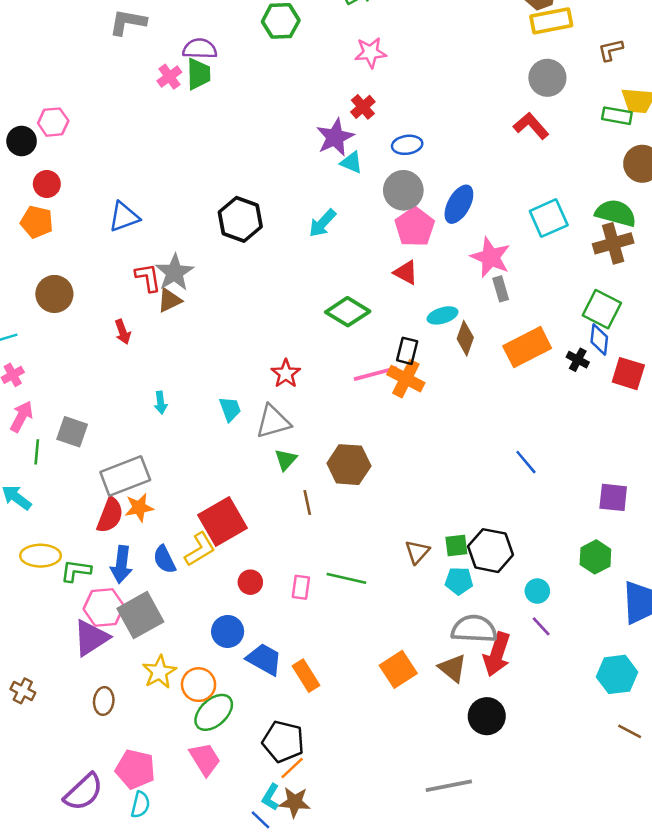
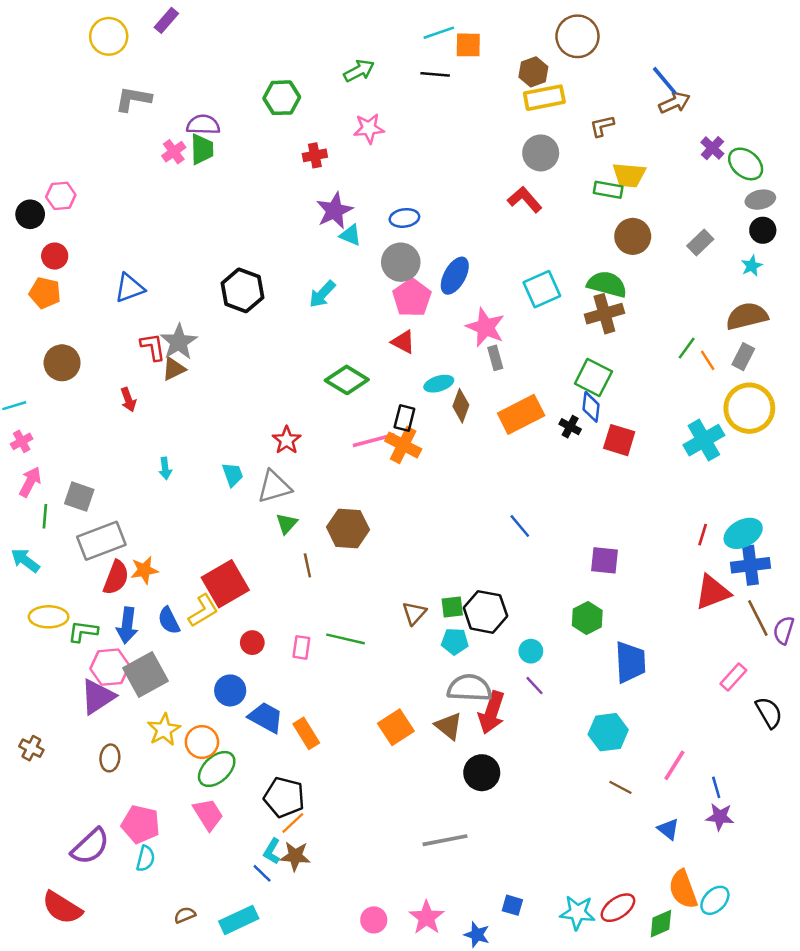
red cross: (363, 107) -> (315, 155), moved, turned 30
gray rectangle: (125, 476) -> (101, 541), moved

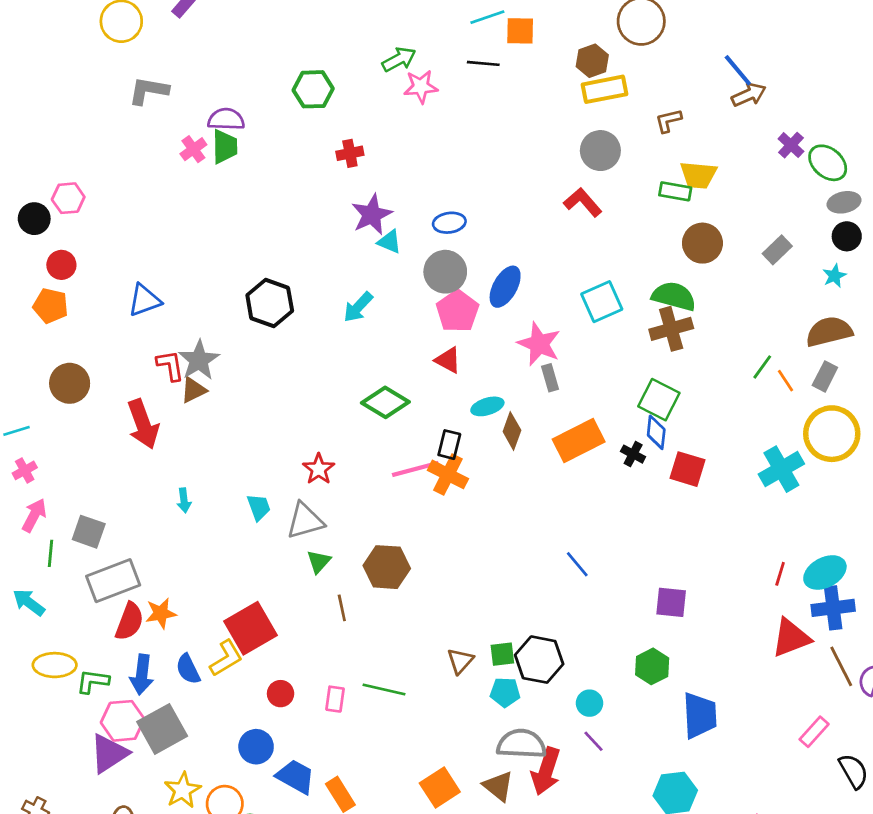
pink star: (369, 128) -> (421, 87), moved
red arrow: (128, 400) -> (143, 424), size x1.8

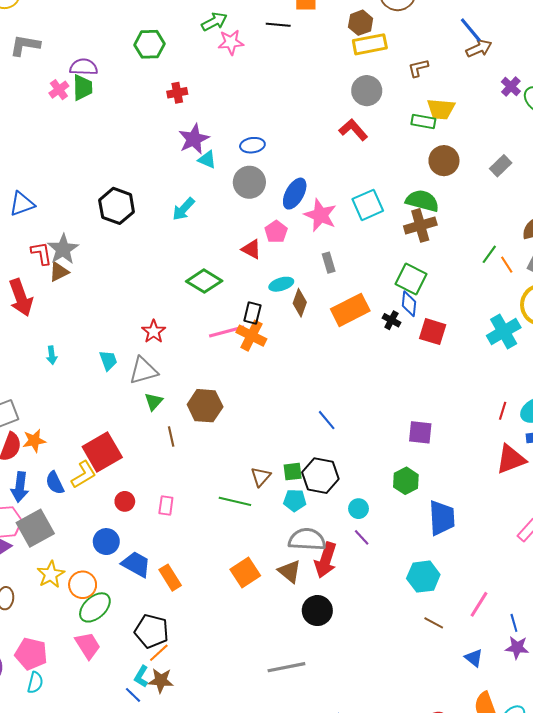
pink pentagon: (457, 311) -> (276, 232), moved, size x0.7
pink star: (539, 344) -> (320, 215), moved
blue line: (577, 564) -> (327, 420), moved
green line: (384, 690) -> (235, 501), moved

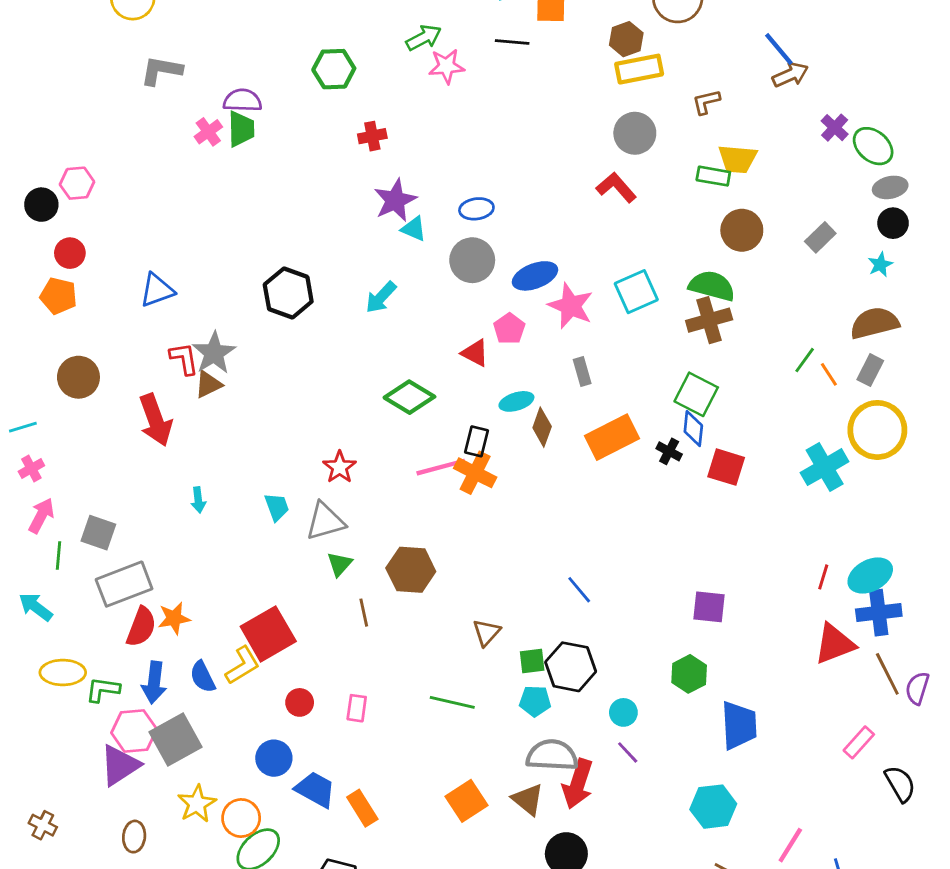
blue ellipse: (295, 194) -> (535, 276), turned 40
brown triangle: (261, 477) -> (486, 633), moved

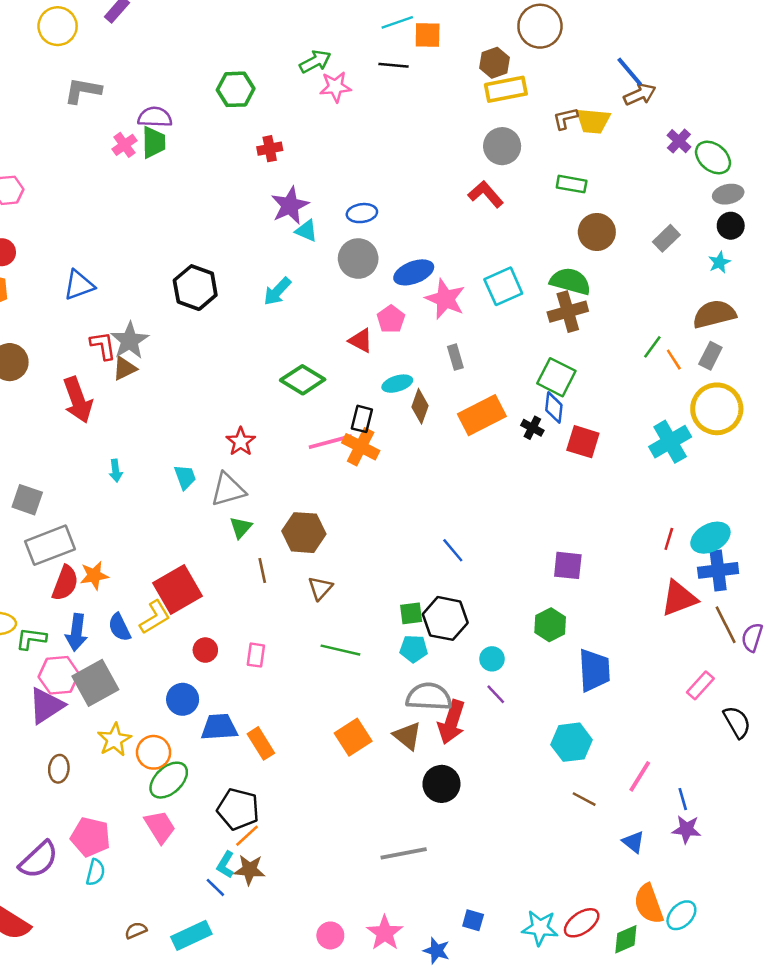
yellow trapezoid: (738, 159) -> (593, 121), moved
brown triangle: (486, 633) -> (320, 588), moved
blue trapezoid: (315, 789) -> (219, 727), turned -33

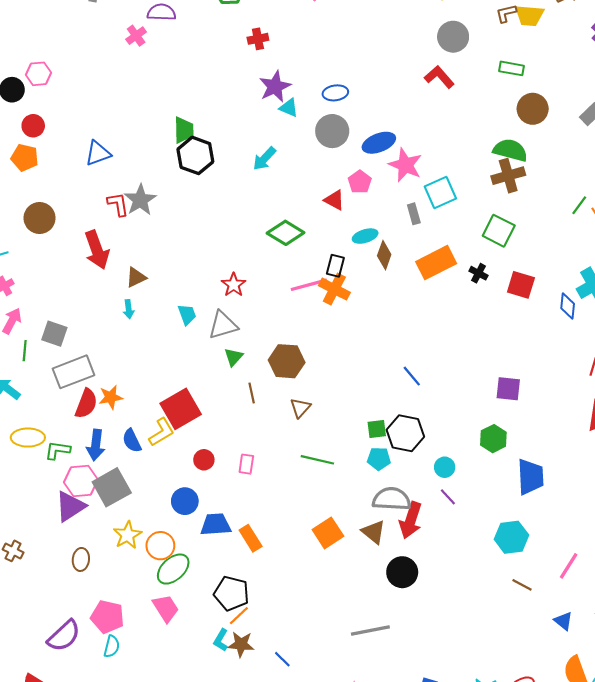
green trapezoid: (154, 142) -> (184, 130), moved
cyan square: (503, 286) -> (440, 193), moved
brown triangle: (124, 368) -> (136, 277), moved
blue diamond: (554, 408) -> (568, 306), moved
blue line: (215, 887) -> (282, 659), moved

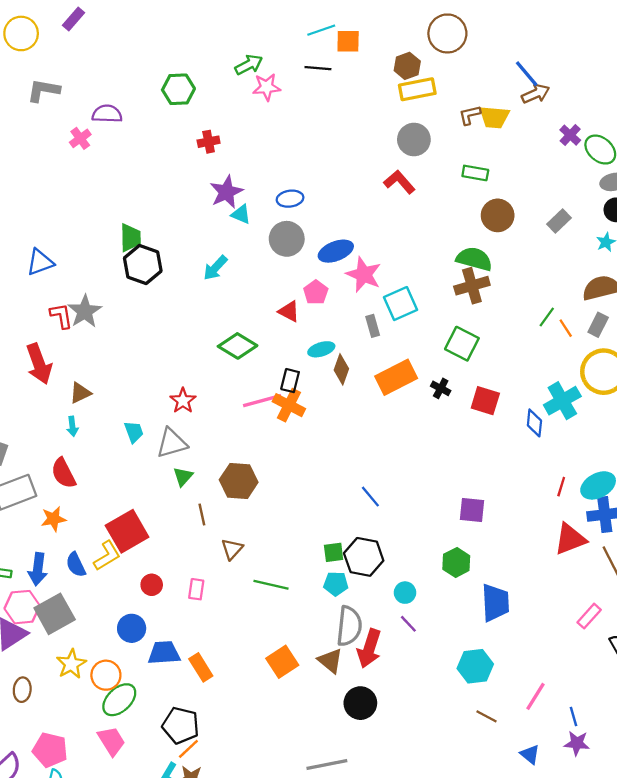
red semicircle: (86, 404) -> (63, 473), moved, turned 132
brown triangle: (300, 408) -> (232, 549), moved
gray semicircle: (392, 499) -> (349, 626), turned 93

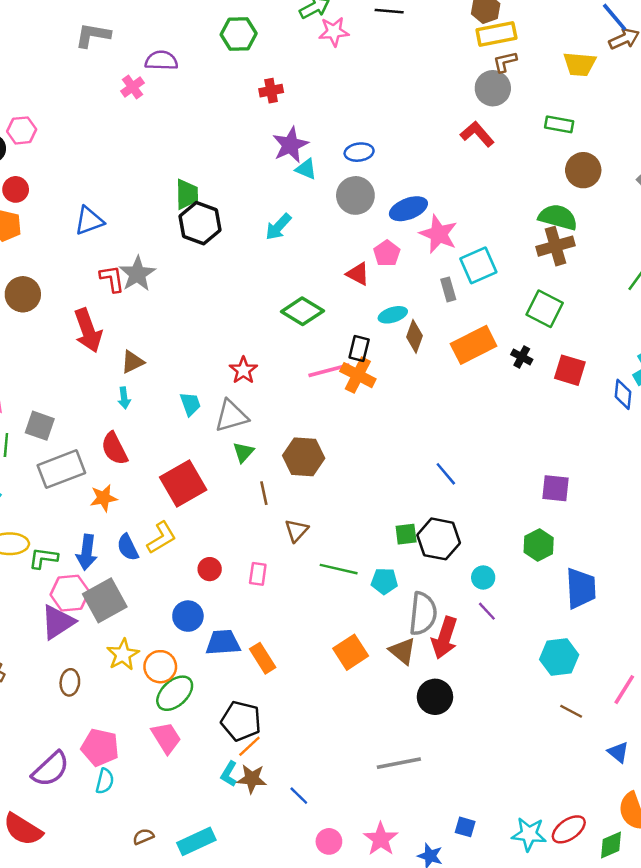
brown L-shape: (470, 115) -> (505, 62), moved
red square: (127, 531) -> (183, 483), moved
cyan pentagon: (336, 584) -> (384, 581), moved

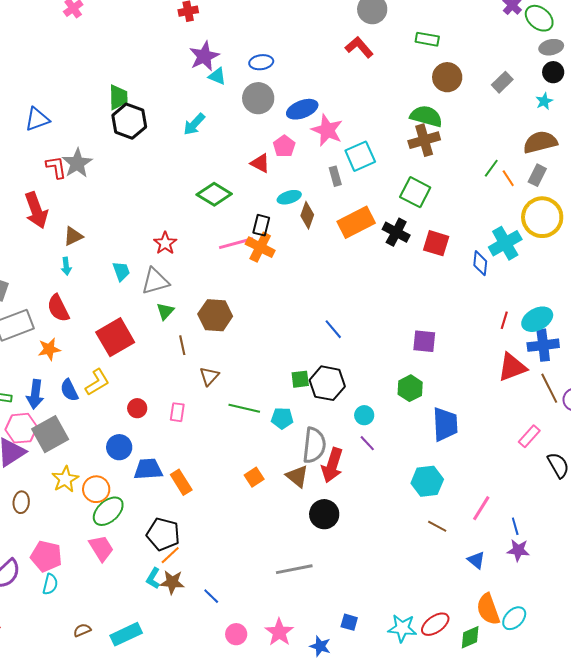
black cross: (522, 357) -> (396, 232), size x1.5
orange square: (351, 652) -> (254, 477), size x0.7

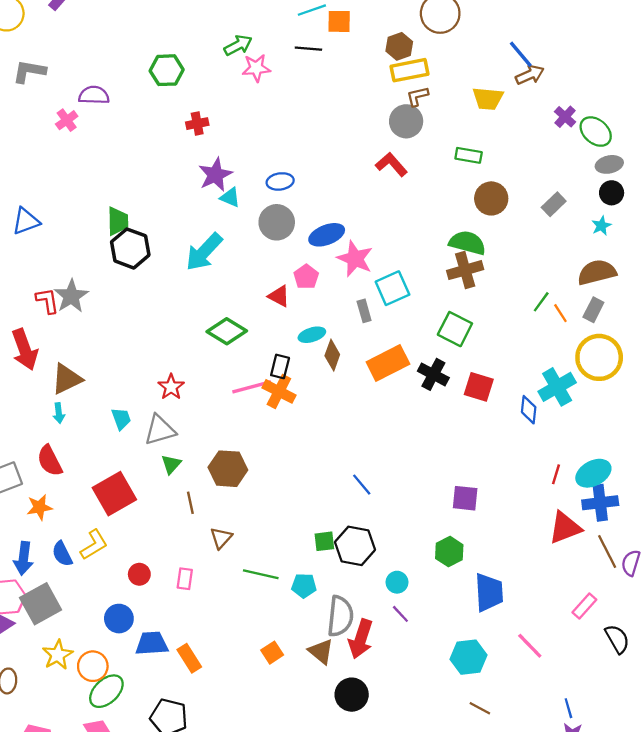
blue triangle: (37, 119) -> (26, 221), moved
cyan arrow: (194, 124) -> (204, 252), size x1.5
brown triangle: (73, 236) -> (67, 379), size x1.4
pink line: (481, 508) -> (530, 646), moved, turned -76

